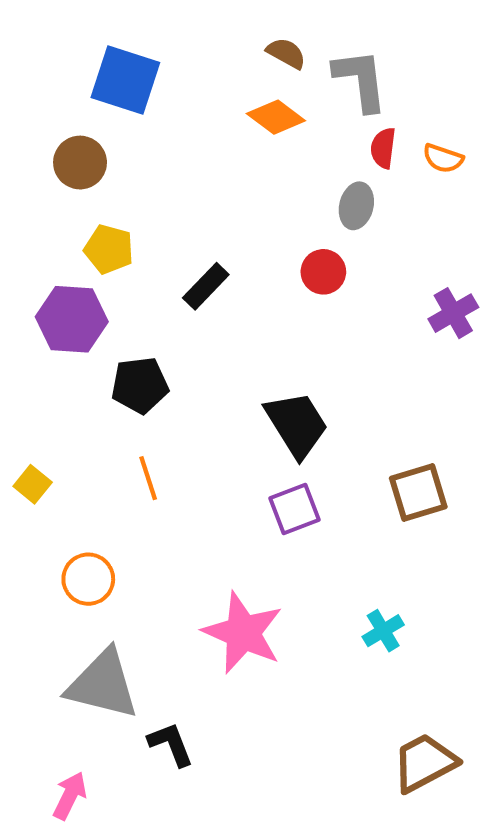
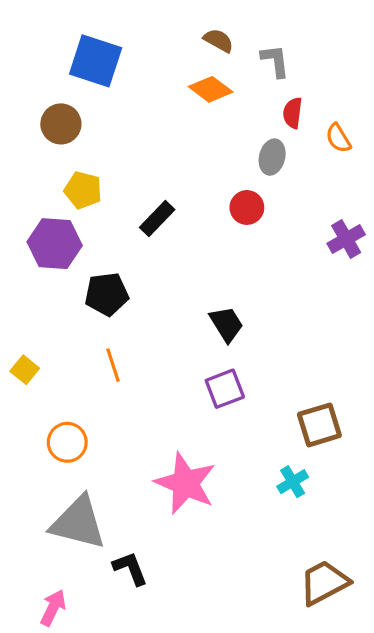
gray L-shape: (360, 80) -> (275, 61), size x0.7
orange semicircle: (443, 158) -> (338, 138), moved, turned 40
black trapezoid: (297, 424) -> (226, 324), size x0.7
brown square: (418, 492) -> (319, 425), moved

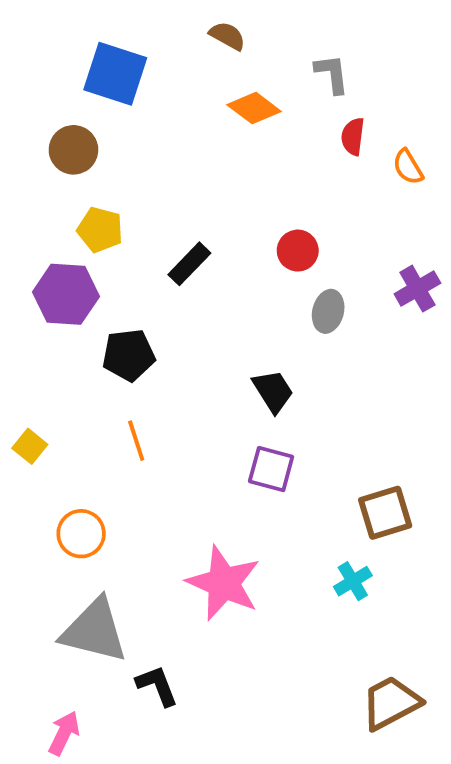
brown semicircle: (219, 40) -> (227, 36), moved
gray ellipse: (272, 157) -> (328, 311), moved
purple square: (225, 389) -> (271, 469), turned 36

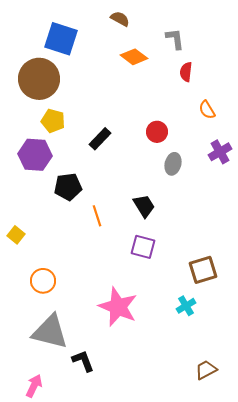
brown circle: (73, 150) -> (39, 79), size x1.6
orange semicircle: (408, 167) -> (207, 110), moved
orange line: (136, 441) -> (97, 216), moved
brown trapezoid: (391, 703) -> (206, 370), size x0.7

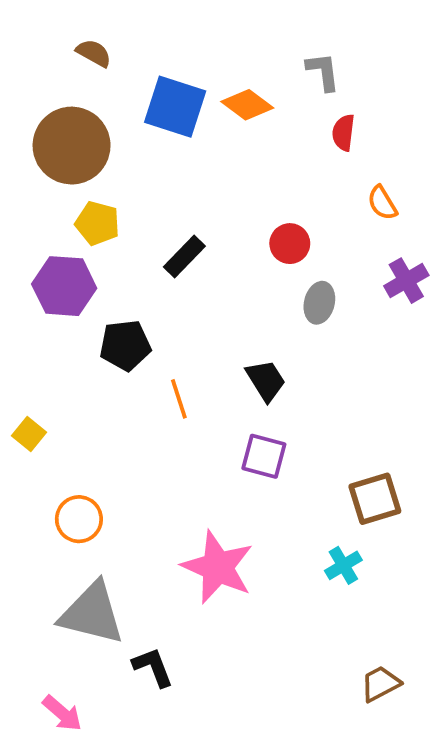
brown semicircle: (120, 19) -> (94, 53), moved
blue square: (61, 39) -> (175, 107), moved
pink arrow: (34, 386) -> (62, 713), turned 105

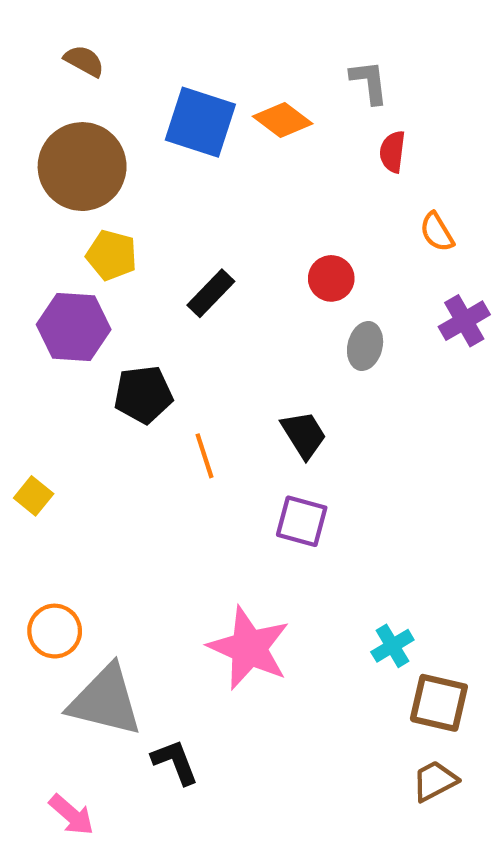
brown semicircle: (94, 53) -> (84, 61), moved
brown square: (375, 499) -> (439, 703), moved, turned 30
orange circle: (79, 519) -> (55, 631), moved

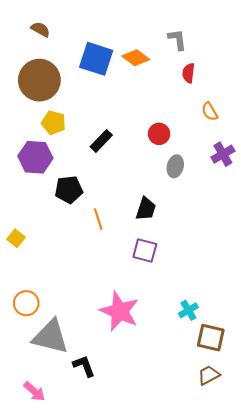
black trapezoid: (304, 435) -> (146, 209), turned 50

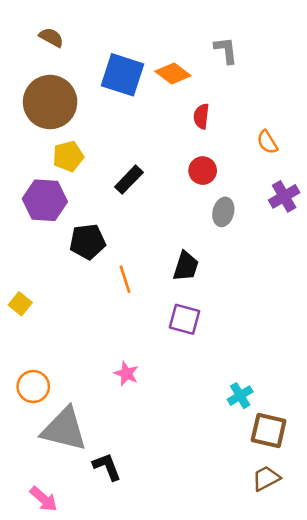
red semicircle: (188, 73) -> (201, 116), moved
yellow pentagon: (54, 123) -> (68, 156), turned -30
pink star: (119, 311) -> (126, 374), moved, size x0.5

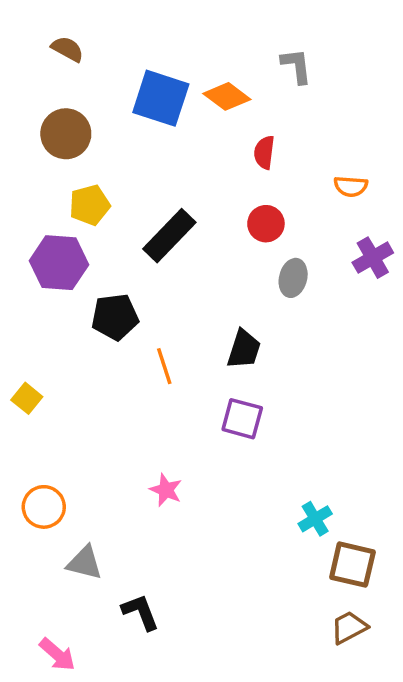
brown circle: (50, 102) -> (66, 134), size x0.7
orange semicircle: (267, 142) -> (351, 186), turned -55
black rectangle: (129, 180) -> (169, 236), size x1.4
gray triangle: (64, 429) -> (84, 563), size x0.6

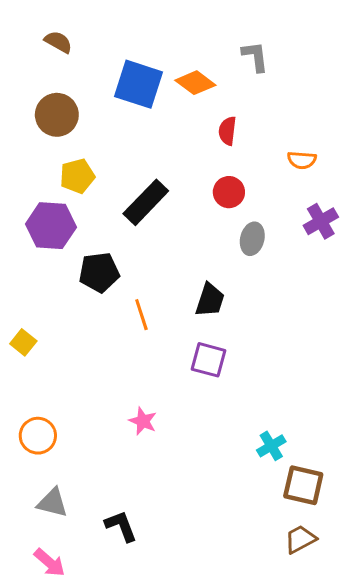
gray triangle: (84, 563) -> (52, 503), moved

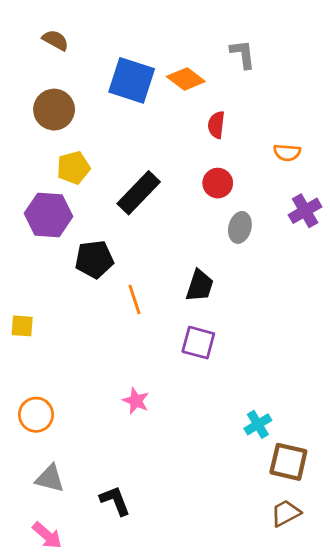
yellow square: (23, 342) -> (22, 326), turned -35

